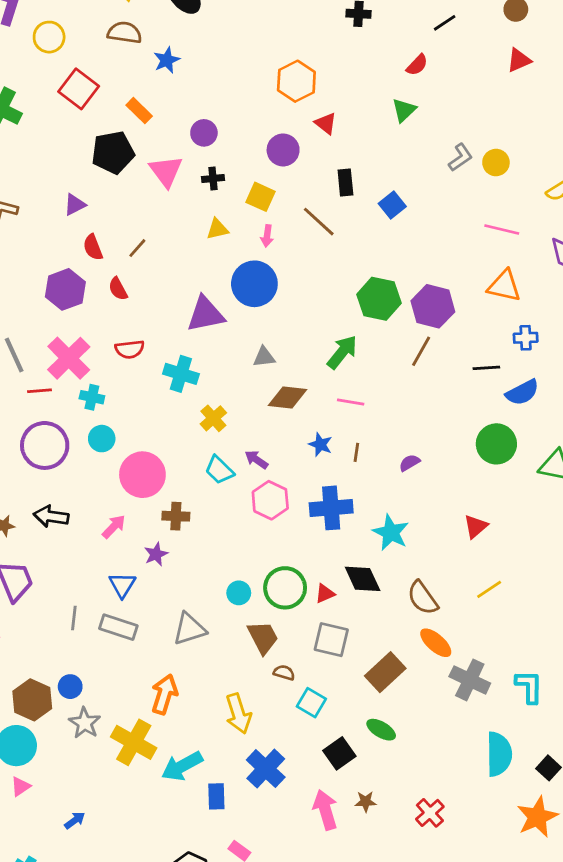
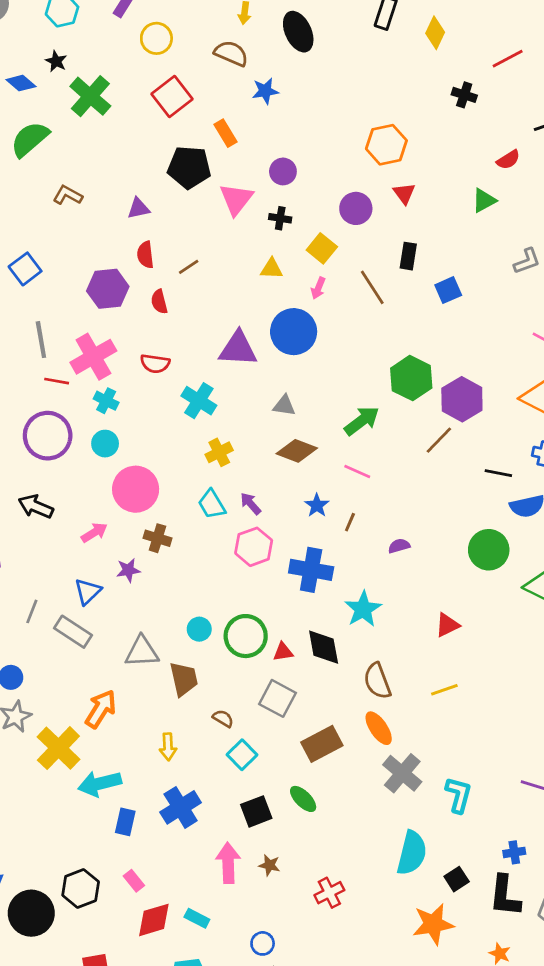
brown trapezoid: (263, 637) -> (184, 679), moved
yellow arrow: (238, 714) -> (168, 747), size x0.7

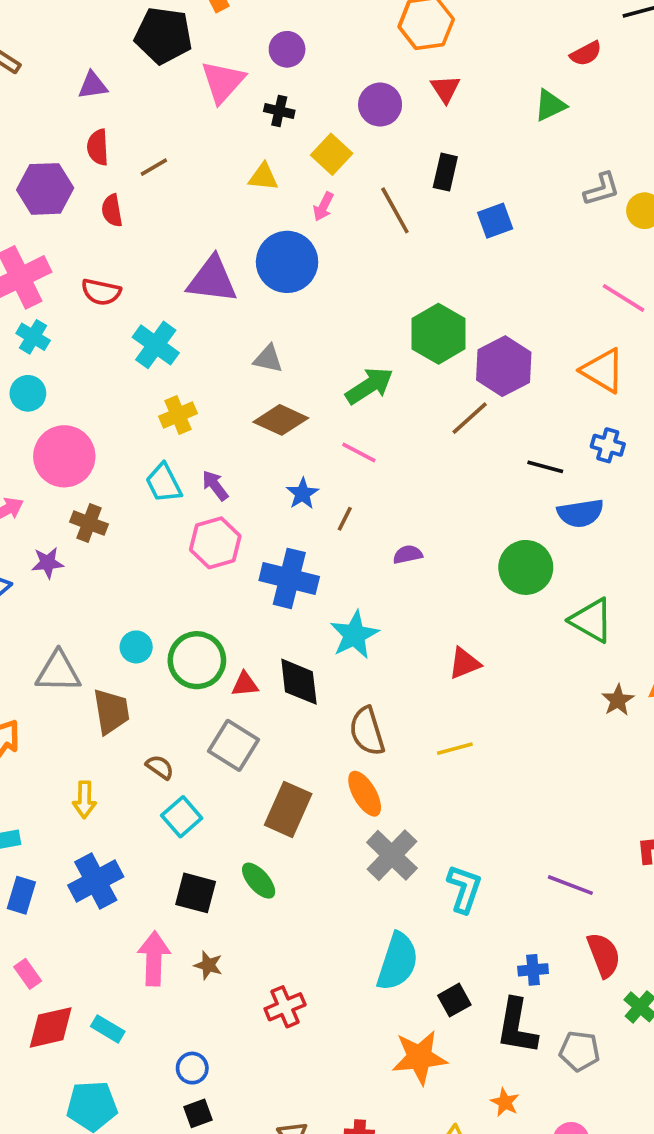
brown rectangle: (322, 744) -> (288, 809), turned -42
black square: (256, 811) -> (196, 893), turned 32

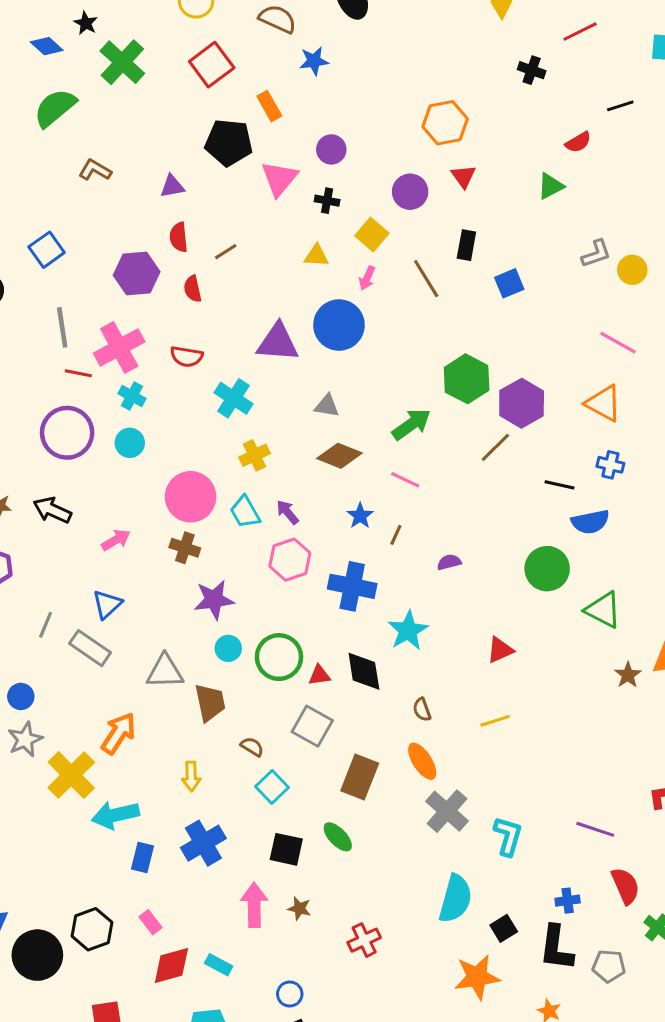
pink circle: (64, 456) -> (191, 497), moved
purple star: (48, 563) -> (214, 600), moved, size x1.5
brown semicircle: (367, 731) -> (422, 710), size x0.6

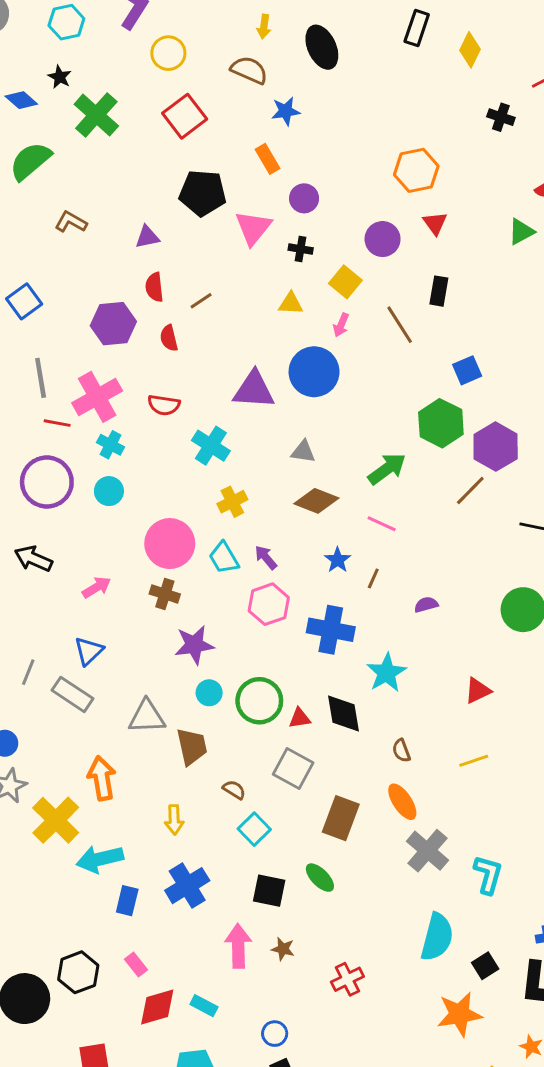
orange rectangle: (269, 106) -> (267, 159), moved
blue square: (509, 283) -> (467, 370), moved
orange arrow: (118, 733) -> (102, 778), turned -42

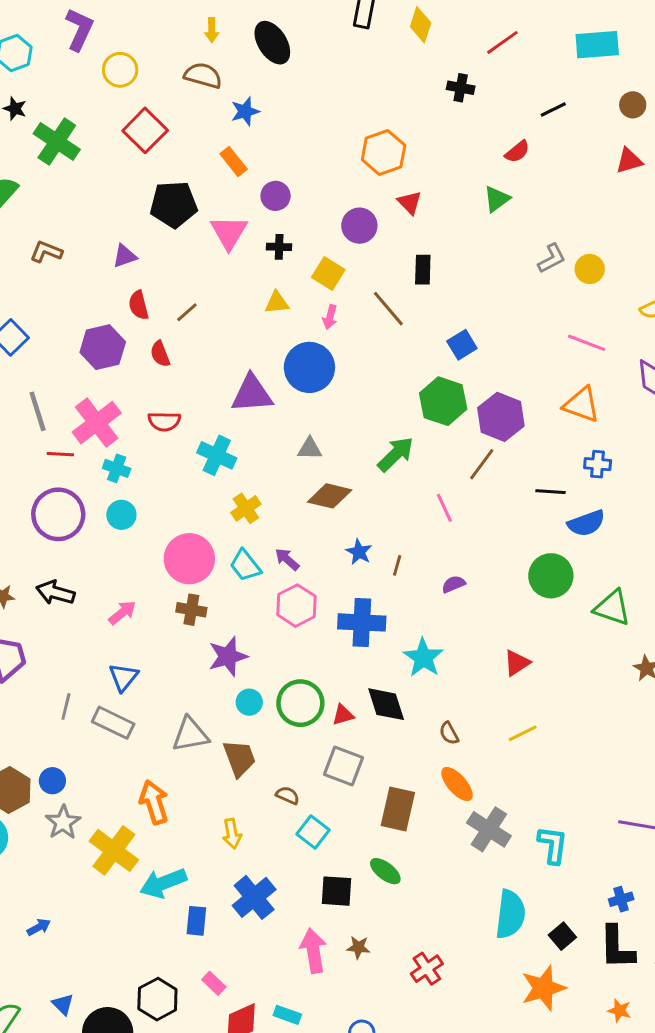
pink line: (382, 524) -> (444, 508), moved, turned 48

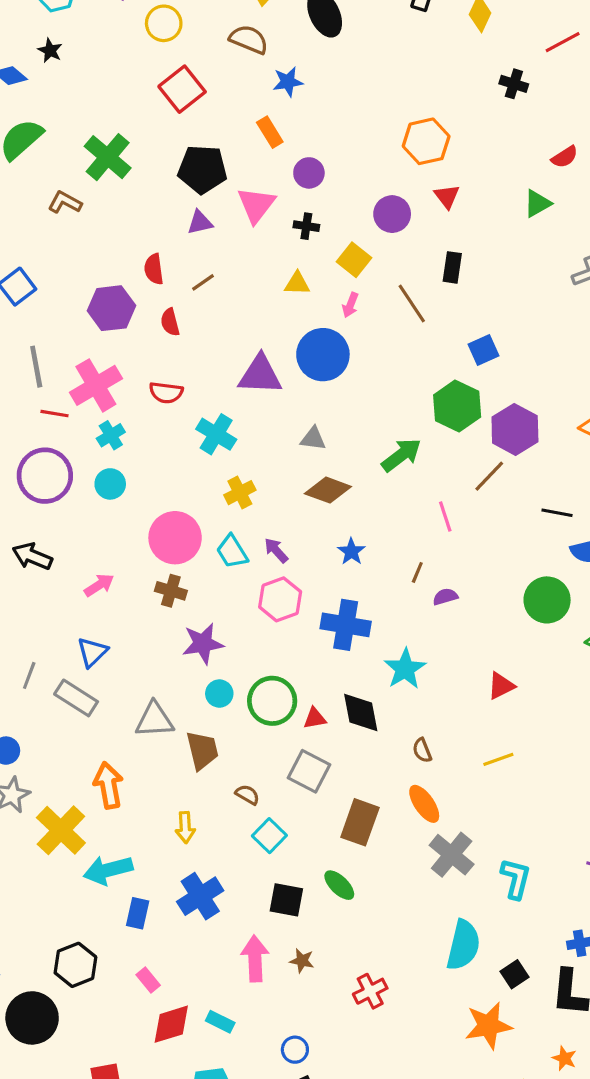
green cross: (57, 142) -> (108, 157), moved
purple triangle: (125, 256) -> (200, 222), moved
cyan cross: (117, 468) -> (111, 435), turned 32
brown line: (397, 565) -> (417, 572), moved
black hexagon: (157, 999) -> (75, 965), moved

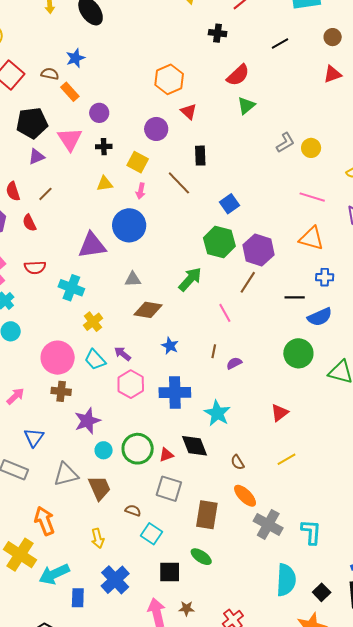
brown semicircle: (249, 39) -> (50, 74), moved, size x0.7
red semicircle: (565, 157) -> (238, 75), moved, size x1.4
blue triangle: (92, 652) -> (34, 437), moved

